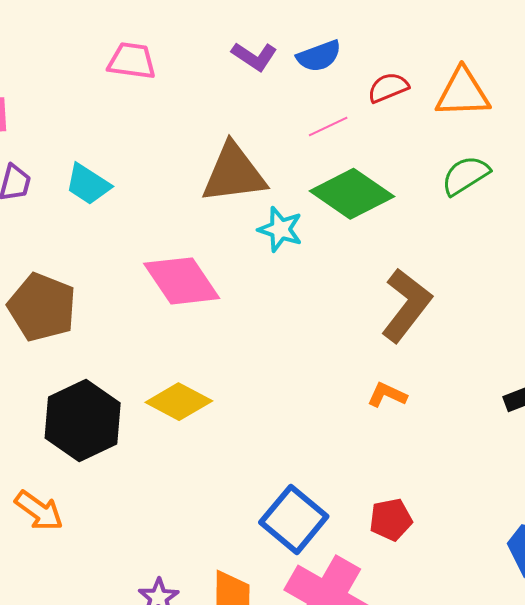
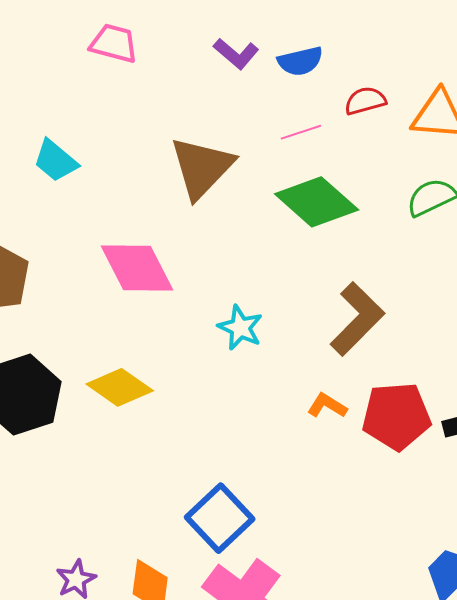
brown triangle: (234, 173) -> (202, 167), turned -46
cyan star: (280, 229) -> (240, 328), moved
red pentagon: (391, 520) -> (396, 416), moved, size x1.6

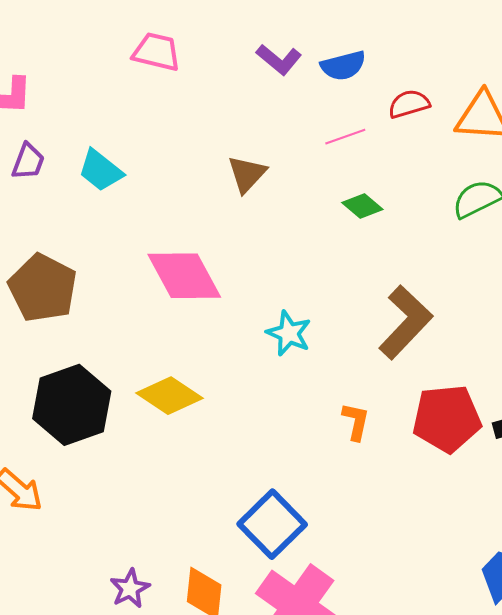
brown triangle: (202, 167) -> (247, 174), size x0.6
green diamond: (317, 202) -> (362, 206), size x0.5
orange L-shape: (327, 406) -> (356, 421), moved, turned 72

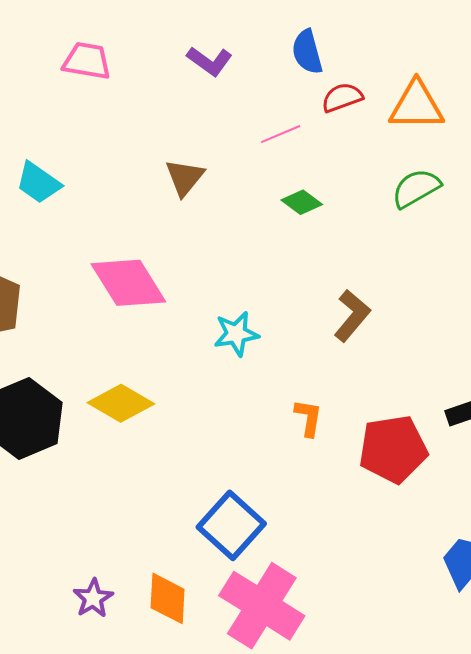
blue semicircle: (343, 66) -> (307, 52), moved, turned 93
brown L-shape: (405, 322) -> (352, 316), size x0.7
cyan star: (289, 333) -> (236, 334), turned -30
red pentagon: (447, 419) -> (393, 449), moved

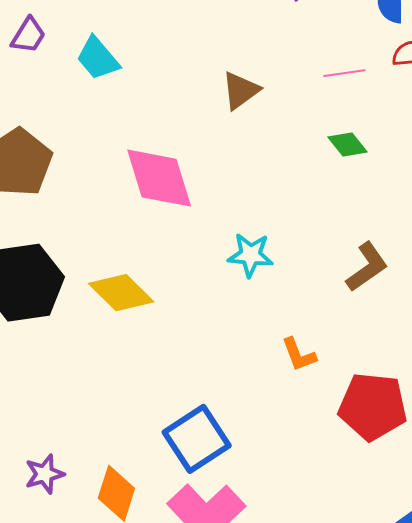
orange L-shape: (308, 418) -> (299, 355), turned 135

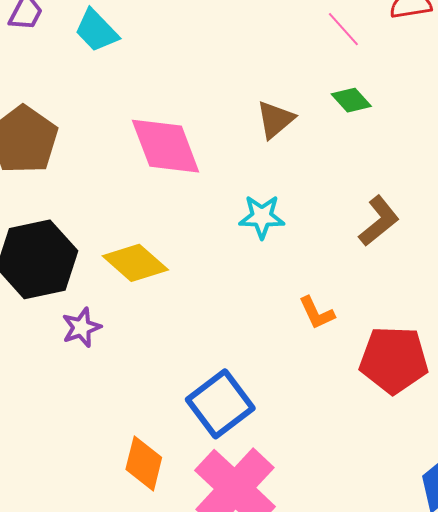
pink line: (344, 73) -> (343, 29), turned 60
brown triangle: (240, 91) -> (275, 120), moved
purple star: (45, 474) -> (81, 327), moved

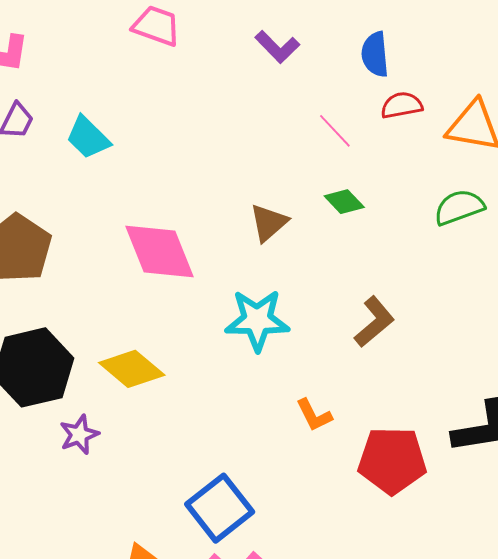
cyan star: (262, 217) -> (257, 320), size x1.4

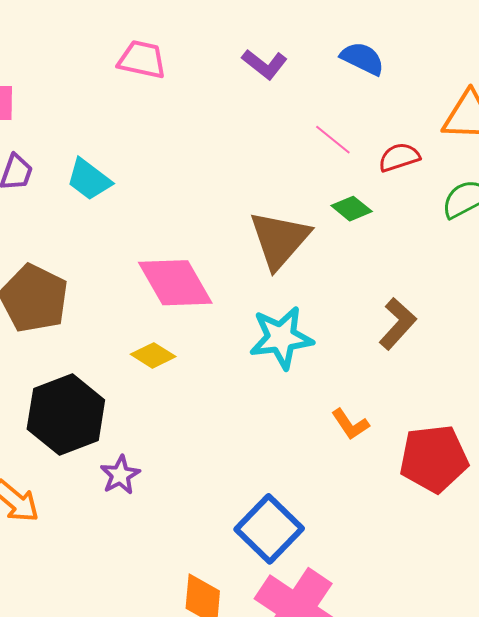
blue semicircle: (375, 54) -> (362, 59), turned 129
red semicircle: (402, 105) -> (399, 157), moved
brown triangle: (269, 223) -> (280, 240), size x1.6
yellow diamond: (132, 369) -> (153, 355), moved, size x0.7

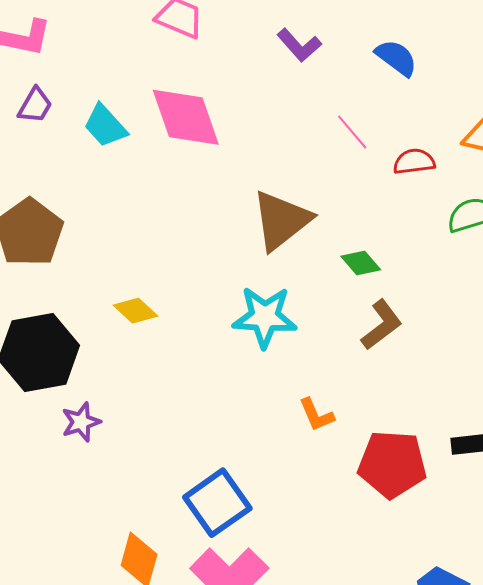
green diamond: (352, 209) -> (361, 263), moved
pink diamond: (175, 283) -> (186, 117), moved

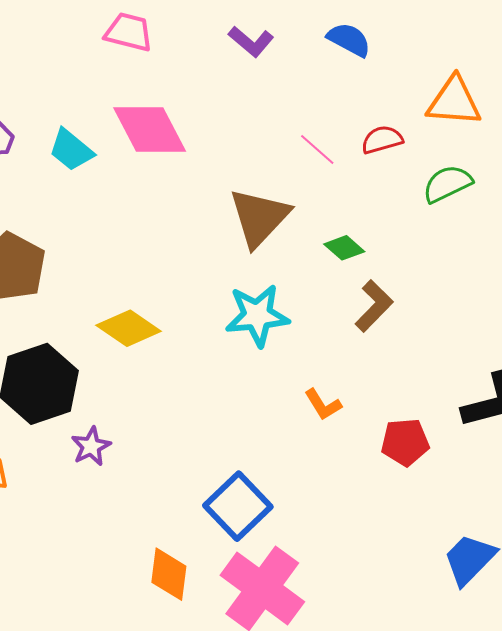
pink line: (352, 132) -> (317, 150), moved
yellow diamond: (136, 311) -> (129, 328), size x1.4
red pentagon: (392, 464) -> (405, 442), size x0.7

